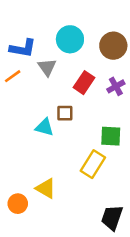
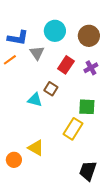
brown square: (65, 113) -> (51, 89), turned 32

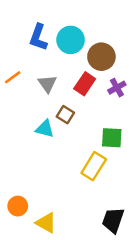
brown circle: (89, 36) -> (101, 57), moved
blue L-shape: (18, 38) -> (38, 37), moved, turned 100
gray triangle: (37, 53) -> (47, 84), moved
yellow triangle: (36, 148) -> (46, 223), moved

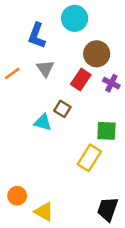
cyan circle: (71, 40) -> (75, 18), moved
gray triangle: (47, 84) -> (45, 69), moved
purple cross: (117, 88) -> (111, 83), turned -35

